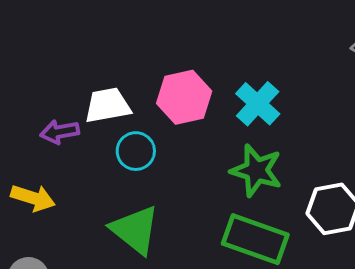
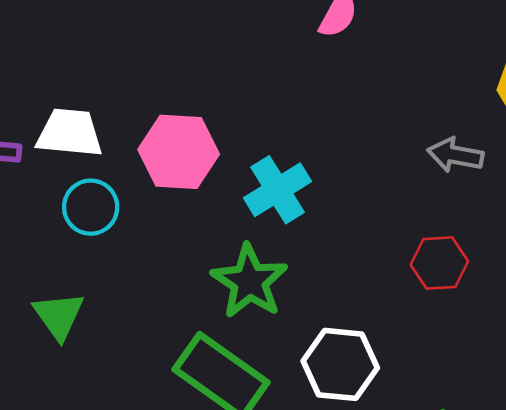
green triangle: (135, 230) -> (59, 316), size x0.7

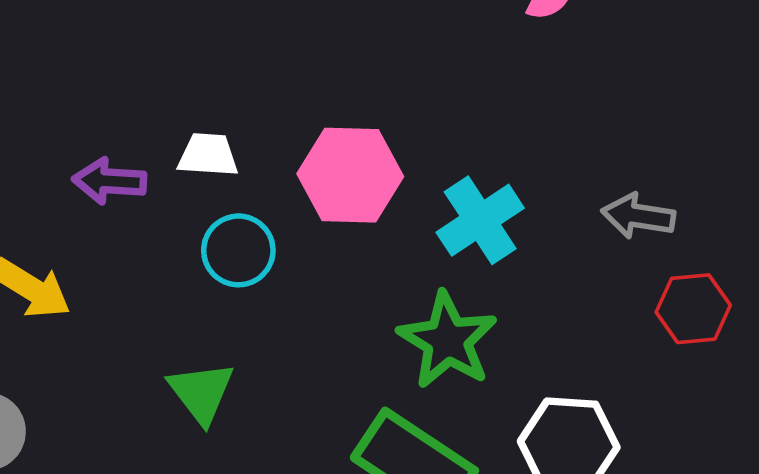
white trapezoid: (70, 133) -> (208, 155), size x0.7
gray arrow: (455, 155) -> (638, 216), moved

